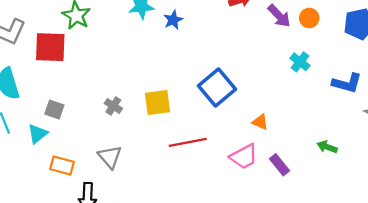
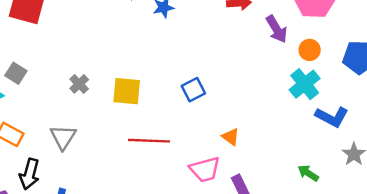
orange circle: (309, 18) -> (310, 50), moved
cyan cross: (300, 62) -> (305, 84), moved, size x1.4
blue square: (217, 87) -> (193, 90), size x0.6
green arrow: (327, 147) -> (308, 173), moved

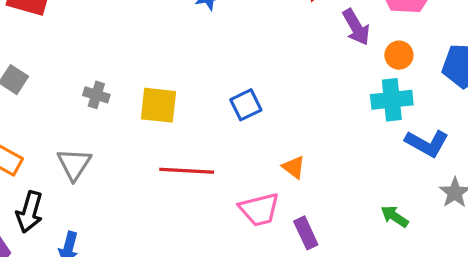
gray cross: (79, 84) -> (96, 95), turned -30
cyan cross: (305, 84) -> (392, 100), turned 32

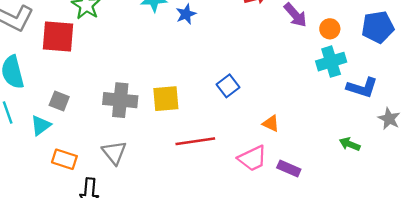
gray cross: (96, 95) -> (120, 100), size x1.8
purple rectangle: (306, 233) -> (289, 169), turned -30

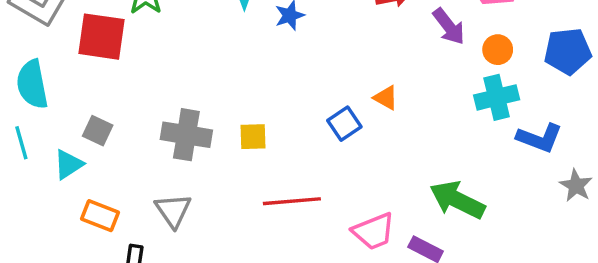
yellow square: (166, 99) -> (253, 137), size x0.7
orange triangle: (271, 123) -> (386, 98), moved
green arrow: (350, 144) -> (457, 200), moved, size x1.8

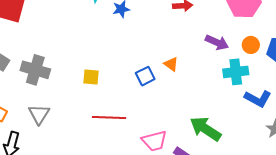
purple arrow: (449, 26) -> (217, 42), moved, turned -35
orange circle: (498, 50) -> (251, 45), moved
gray cross: (186, 135) -> (35, 70), moved

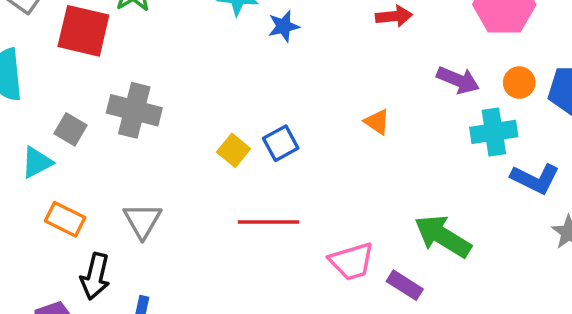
gray cross: (35, 70) -> (134, 110), moved
blue square: (145, 76) -> (281, 143), moved
yellow square: (91, 77) -> (234, 150), turned 36

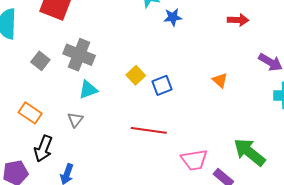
yellow square: (234, 150) -> (136, 75), moved
cyan triangle: (37, 162) -> (88, 90), moved
gray triangle: (142, 221) -> (75, 120), size x0.7

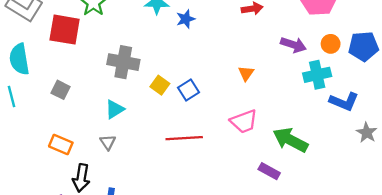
gray cross: (79, 55) -> (123, 62), moved
orange triangle: (220, 80) -> (246, 73), turned 35
pink trapezoid: (194, 160) -> (244, 121), moved

